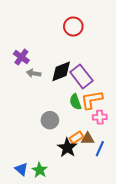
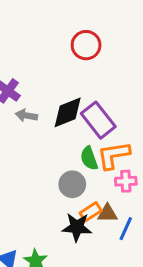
gray circle: (50, 120) -> (72, 184), moved
black star: (67, 148) -> (77, 227), turned -30

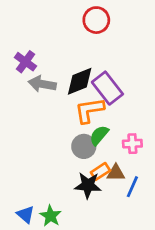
gray arrow: (26, 115) -> (42, 84), size x1.4
orange L-shape: (114, 155) -> (89, 110), moved
green semicircle: (89, 158) -> (99, 135), moved, turned 60

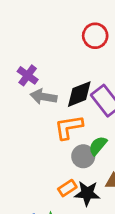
orange L-shape: (89, 110) -> (69, 127), moved
orange rectangle: (100, 171) -> (67, 188), moved

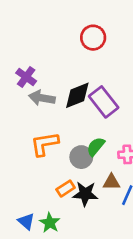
orange L-shape: (69, 127) -> (45, 144), moved

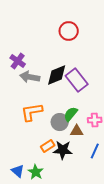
brown triangle: (111, 182) -> (77, 131), moved

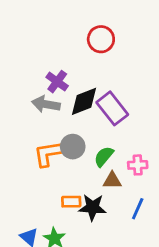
purple cross: (18, 61) -> (57, 82), moved
gray circle: (60, 122) -> (73, 147), moved
orange rectangle: (48, 146) -> (71, 202), turned 32

